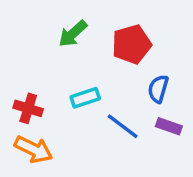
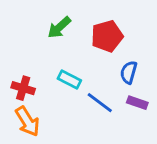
cyan rectangle: (85, 98) -> (69, 80), turned 45
orange arrow: (34, 149) -> (27, 121), turned 32

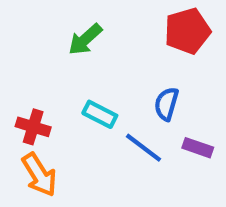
red pentagon: (107, 36) -> (187, 31), moved
blue semicircle: (129, 72) -> (166, 104), moved

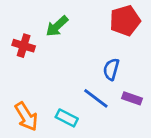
cyan rectangle: (100, 114) -> (67, 118), moved
red cross: (33, 127) -> (24, 46), moved

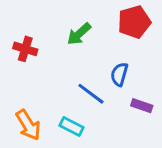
green arrow: (57, 26) -> (79, 34), moved
blue line: (96, 98) -> (91, 94), moved

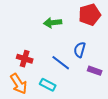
green arrow: (79, 34) -> (53, 23), turned 36
red cross: (25, 49) -> (25, 59), moved

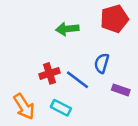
red cross: (25, 59) -> (49, 73), moved, turned -35

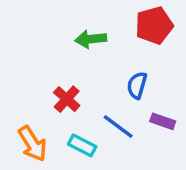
red cross: (49, 73) -> (67, 99), turned -30
blue line: (77, 80) -> (118, 126), moved

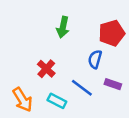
red pentagon: (154, 25) -> (112, 33), moved
green arrow: (91, 39) -> (63, 27), turned -72

